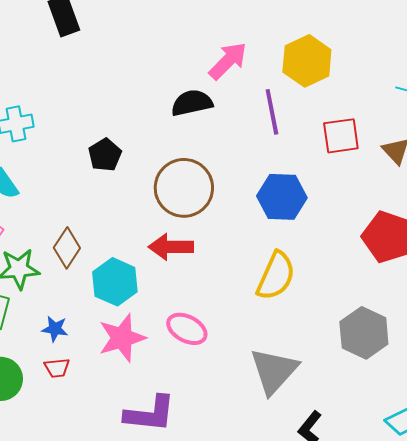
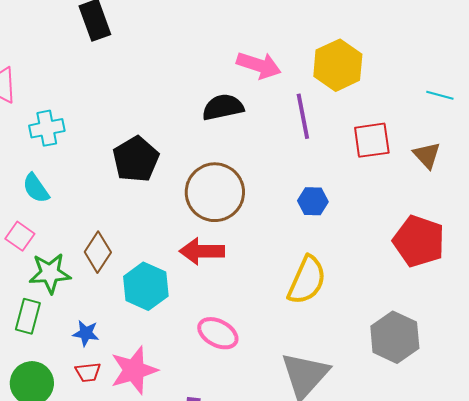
pink arrow: (228, 61) -> (259, 65), turned 63
black pentagon: (105, 155) -> (136, 159), size x1.4
blue hexagon: (282, 197) -> (313, 201), size x0.6
pink star: (122, 338) -> (134, 370), moved

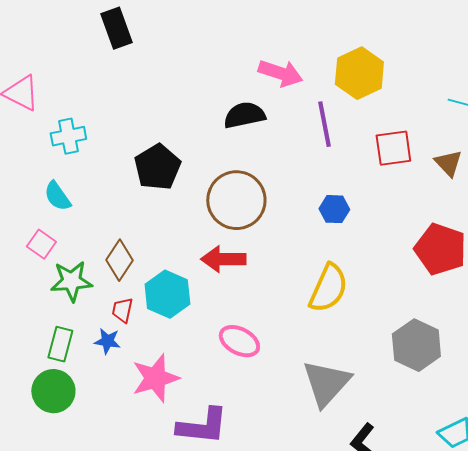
green rectangle: (28, 316) -> (60, 344), moved
red trapezoid: (88, 372) -> (122, 310), moved, turned 108

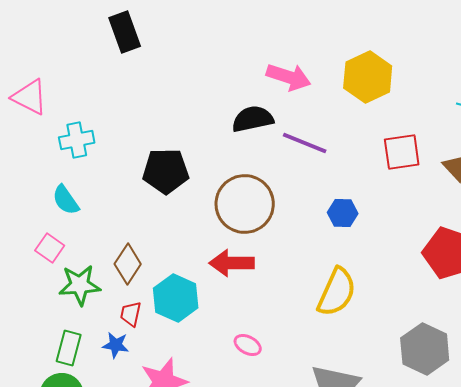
purple line: (324, 124) -> (305, 143), moved, turned -57
black pentagon: (157, 167) -> (166, 171), turned 30
pink ellipse: (239, 341) -> (248, 345), size x0.7

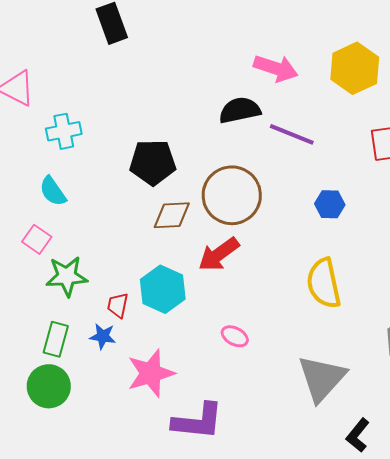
red arrow: (232, 263) -> (219, 254), turned -36
brown diamond: (128, 264) -> (172, 215), moved, turned 54
yellow semicircle: (337, 292) -> (324, 283), turned 144

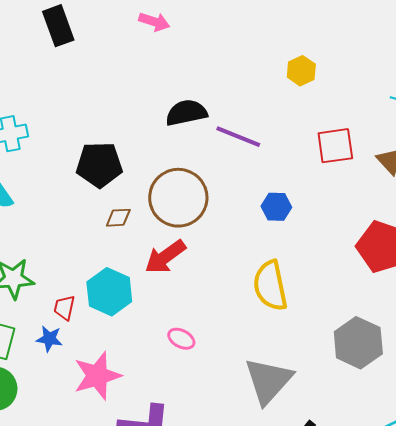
pink arrow: (276, 68) -> (154, 22), moved, size x0.7
yellow hexagon: (355, 68) -> (301, 71), size x0.6
brown diamond: (172, 215) -> (118, 218), size x0.7

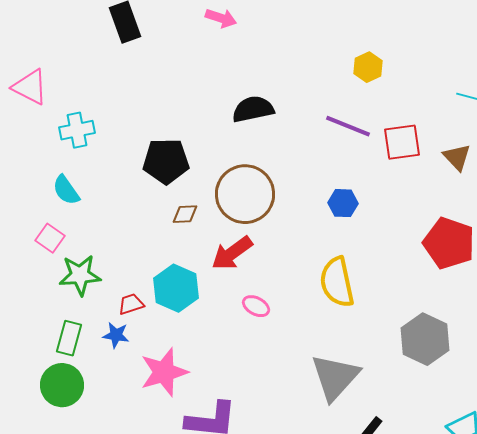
purple line: (238, 137) -> (348, 126), moved
red trapezoid: (64, 308) -> (131, 304), turned 60
pink ellipse: (181, 339) -> (256, 306), moved

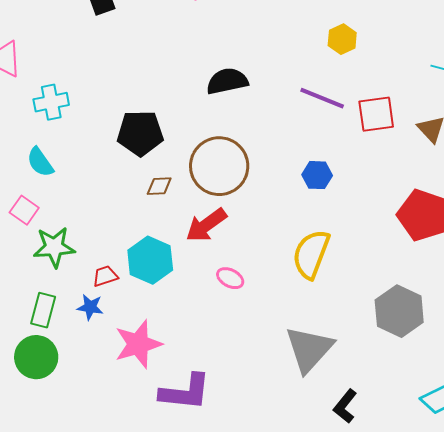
yellow semicircle: (337, 282) -> (311, 254), turned 33

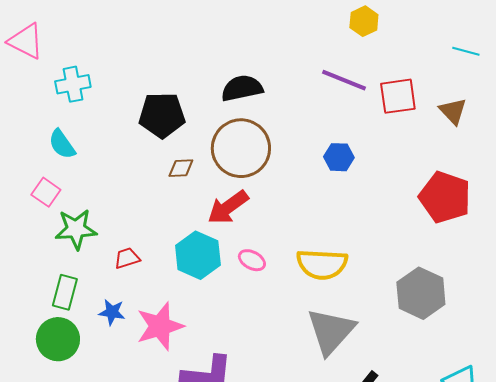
black semicircle: (227, 81) -> (242, 88), moved
yellow semicircle: (311, 254) -> (322, 264), moved, turned -108
cyan hexagon: (150, 260) -> (198, 255), moved
blue star: (90, 307) -> (112, 312), moved

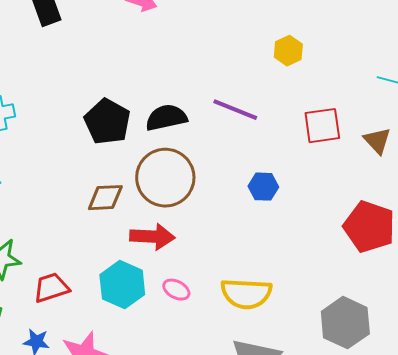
purple line: (344, 80) -> (235, 110), moved
black pentagon: (162, 115) -> (107, 122), moved, turned 30
brown diamond: (181, 168) -> (105, 198), size x1.4
red arrow: (228, 207) -> (152, 237), turned -141
red trapezoid: (127, 258) -> (51, 288), size x1.4

